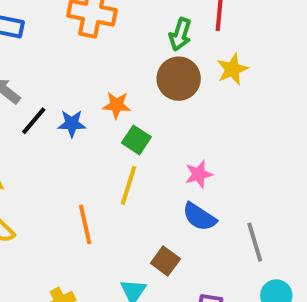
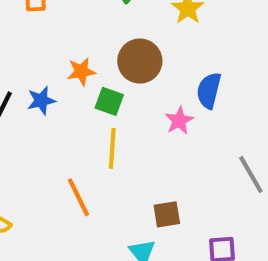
brown circle: (179, 79) -> (140, 61), moved
blue semicircle: (199, 217) -> (209, 91), moved, turned 84
brown square: (165, 261) -> (167, 214), turned -32

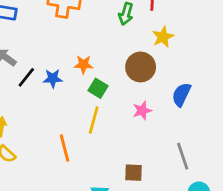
brown circle: (140, 61) -> (141, 67), moved
blue semicircle: (209, 91) -> (181, 95), moved
brown square: (167, 214) -> (134, 173), moved

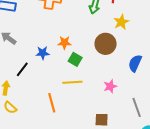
black line: (26, 77) -> (22, 69), moved
pink star: (142, 110) -> (110, 86), moved
yellow line: (94, 120) -> (72, 82), turned 72

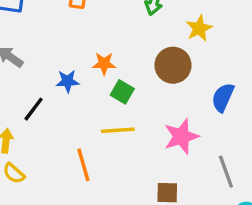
pink star: (110, 86) -> (181, 136), size x1.5

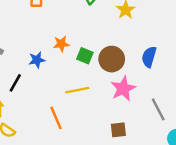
brown circle: (173, 65) -> (112, 59), moved
green square: (122, 92) -> (85, 56), moved

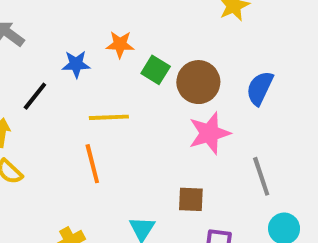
yellow line: (77, 90) -> (109, 117), moved

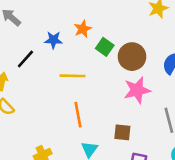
orange star: (120, 44) -> (83, 29), turned -30
orange line: (92, 164) -> (78, 115), moved

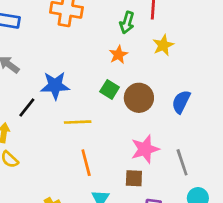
orange star: (83, 29) -> (118, 55), moved
blue star: (53, 40) -> (55, 86), size x1.5
pink star: (137, 90) -> (145, 149), moved

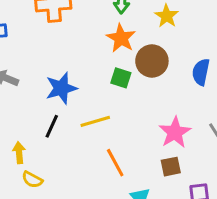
orange star: (118, 55) -> (121, 38), size x1.4
brown circle: (139, 98) -> (152, 61), moved
black line: (27, 108) -> (52, 126), moved

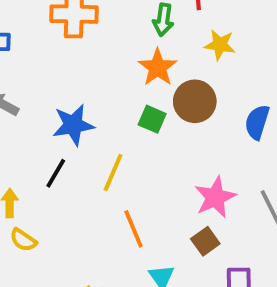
yellow star: (167, 16) -> (220, 45), turned -30
yellow line: (95, 121) -> (113, 172), turned -56
brown square: (171, 167) -> (205, 241), turned -30

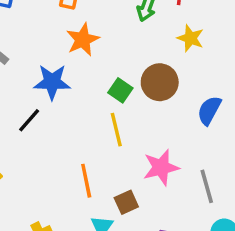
orange star: (158, 67) -> (83, 40), moved
yellow line: (113, 172) -> (116, 130), moved, turned -48
brown square: (205, 241) -> (126, 202), moved

